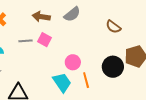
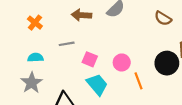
pink square: (44, 40) -> (90, 59), moved
cyan trapezoid: (62, 82) -> (97, 84), moved

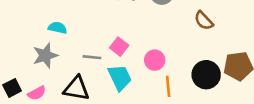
brown semicircle: (163, 18) -> (204, 21), moved
gray line: (67, 44) -> (92, 57), moved

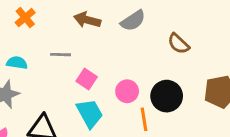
gray line: (92, 57) -> (61, 55), moved
black circle: (206, 75) -> (167, 96), moved

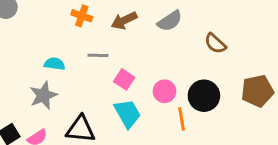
orange cross: (25, 18) -> (82, 16), moved, turned -30
brown arrow: (87, 20) -> (124, 20), turned -40

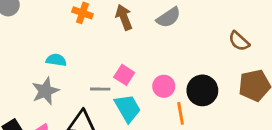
brown arrow: (124, 20) -> (124, 17), turned 95
brown semicircle: (215, 44) -> (239, 41), moved
gray line: (98, 55) -> (100, 89), moved

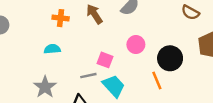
cyan semicircle: (56, 60) -> (52, 49), moved
pink circle: (164, 86) -> (136, 45), moved

